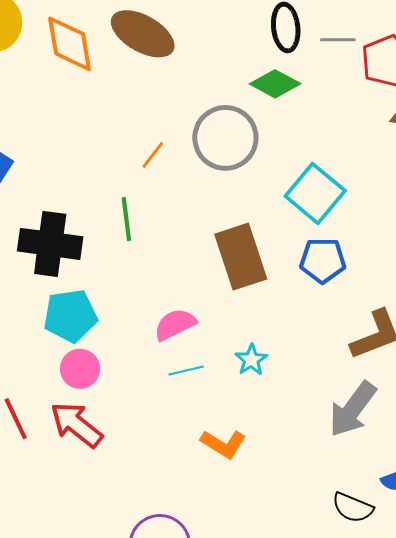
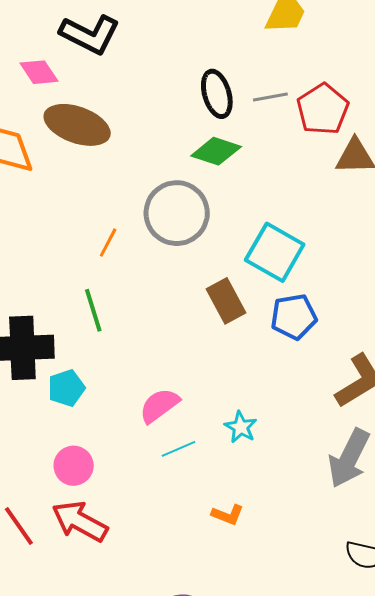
brown rectangle: (241, 257) -> (226, 301), moved, size x0.7
cyan pentagon: (70, 316) -> (66, 388), moved, size x0.7
orange L-shape: (223, 444) -> (228, 515), size x0.7

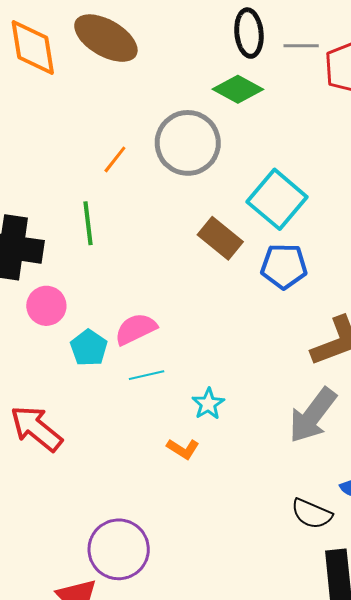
brown rectangle: (226, 301) -> (220, 238), turned -33
cyan pentagon: (66, 388) -> (89, 348), moved, turned -30
cyan star: (241, 427) -> (208, 404), moved
pink circle: (74, 466) -> (46, 306), moved

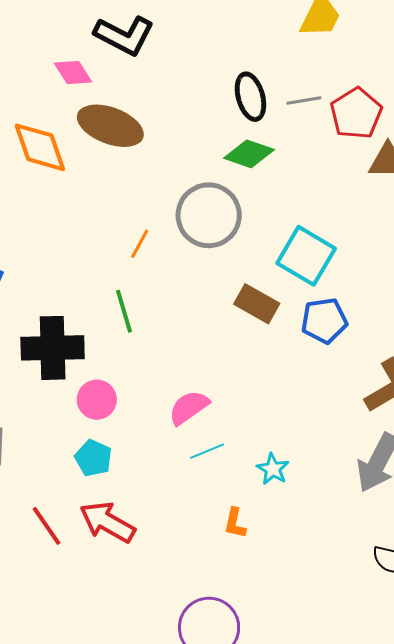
cyan pentagon: (89, 348) -> (93, 458), moved
orange L-shape: (183, 449) -> (235, 523), moved, turned 80

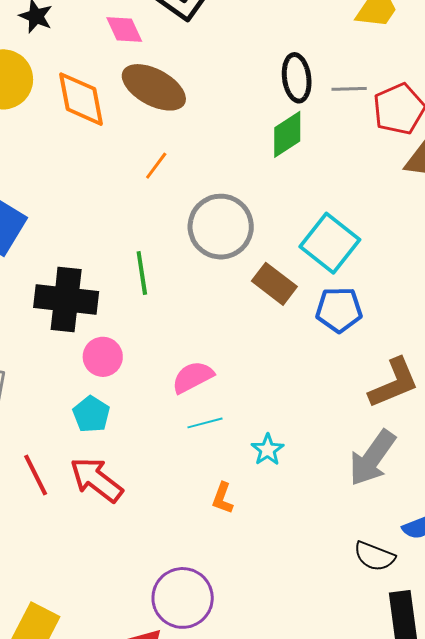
green diamond: (249, 154) -> (287, 134), turned -60
gray circle: (209, 215) -> (221, 227), moved
orange line: (140, 244) -> (156, 166), moved

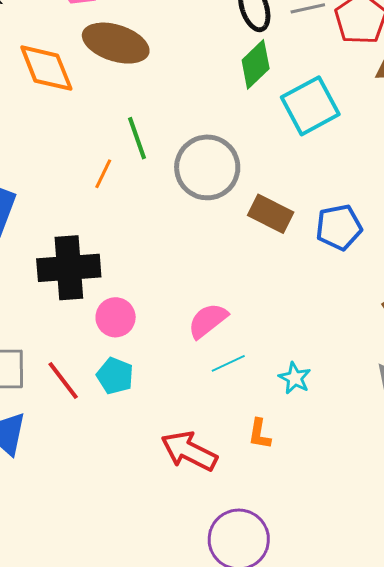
orange line: (156, 166) -> (103, 174), moved
cyan square: (330, 243) -> (310, 106), moved, turned 34
green line: (142, 273) -> (137, 138), moved
red line: (36, 475) -> (63, 380), moved
red arrow: (96, 480) -> (189, 451), moved

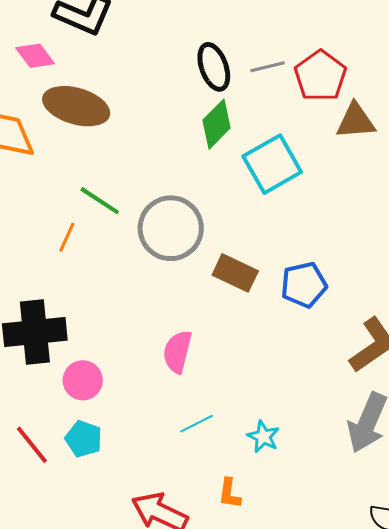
green line: (137, 138) -> (100, 201), turned -36
pink semicircle: (208, 321) -> (177, 352), moved, turned -36

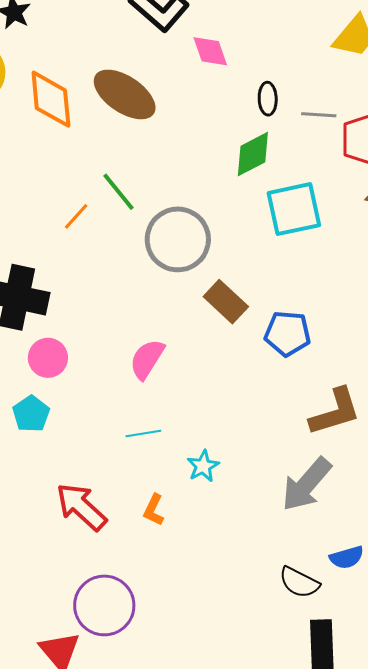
pink diamond: (35, 56) -> (210, 51), moved
black ellipse: (214, 67) -> (268, 99), size x0.7

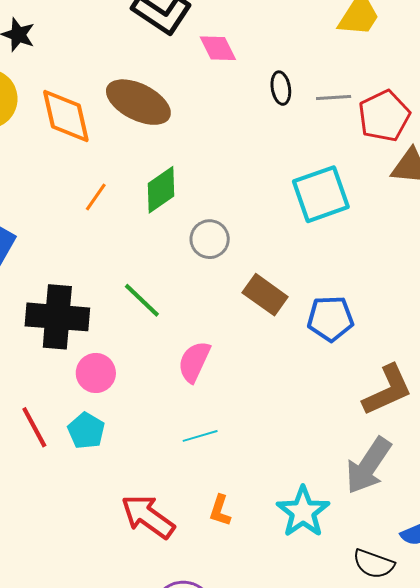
green diamond: (253, 154) -> (161, 190), moved
green line: (118, 192) -> (142, 300), moved
orange line: (76, 216) -> (96, 197), moved
gray circle: (178, 239) -> (210, 239), size x0.6
cyan star: (203, 466) -> (303, 512), moved, size x1.6

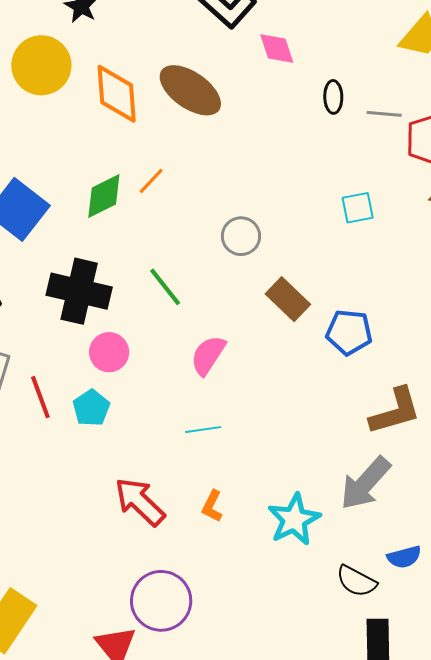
green diamond: (161, 190) -> (104, 196), moved
cyan square: (321, 194) -> (358, 208), size x0.6
orange line: (96, 197) -> (151, 181), moved

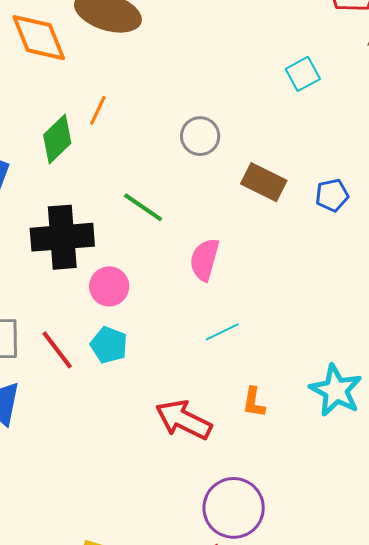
blue pentagon: (349, 332) -> (332, 195), size x0.7

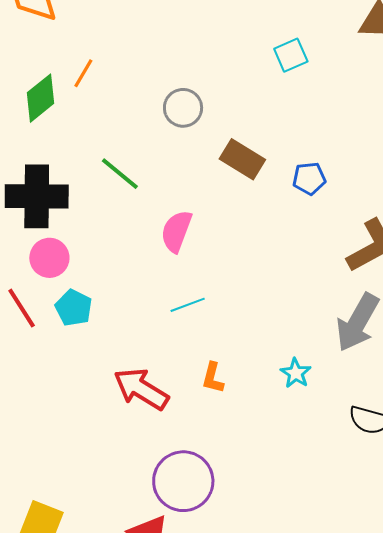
pink circle: (109, 286) -> (49, 258), moved
cyan star: (336, 390) -> (296, 373), size x0.6

